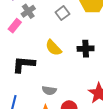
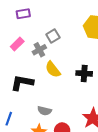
gray cross: (28, 11) -> (39, 50), moved
gray square: (62, 13) -> (53, 36), moved

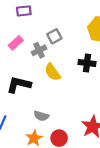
black cross: (84, 73) -> (87, 63), moved

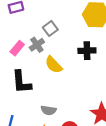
pink rectangle: (16, 43) -> (17, 48), moved
black L-shape: (19, 85) -> (21, 82), turned -100

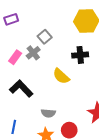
yellow semicircle: (54, 65) -> (61, 76), moved
black L-shape: (21, 82) -> (21, 89), turned 145

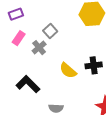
black cross: (80, 55) -> (94, 65), moved
pink rectangle: (15, 57) -> (19, 38), moved

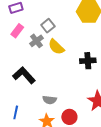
yellow semicircle: (68, 70) -> (56, 47), moved

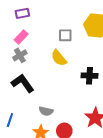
gray square: (48, 26) -> (65, 35), moved, turned 32
gray cross: (36, 41) -> (20, 55), moved

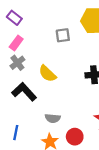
purple rectangle: (22, 13) -> (14, 18), turned 56
yellow semicircle: (59, 58) -> (47, 74), moved

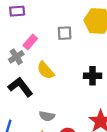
purple rectangle: (14, 18) -> (17, 11), turned -48
pink rectangle: (16, 43) -> (30, 42), moved

